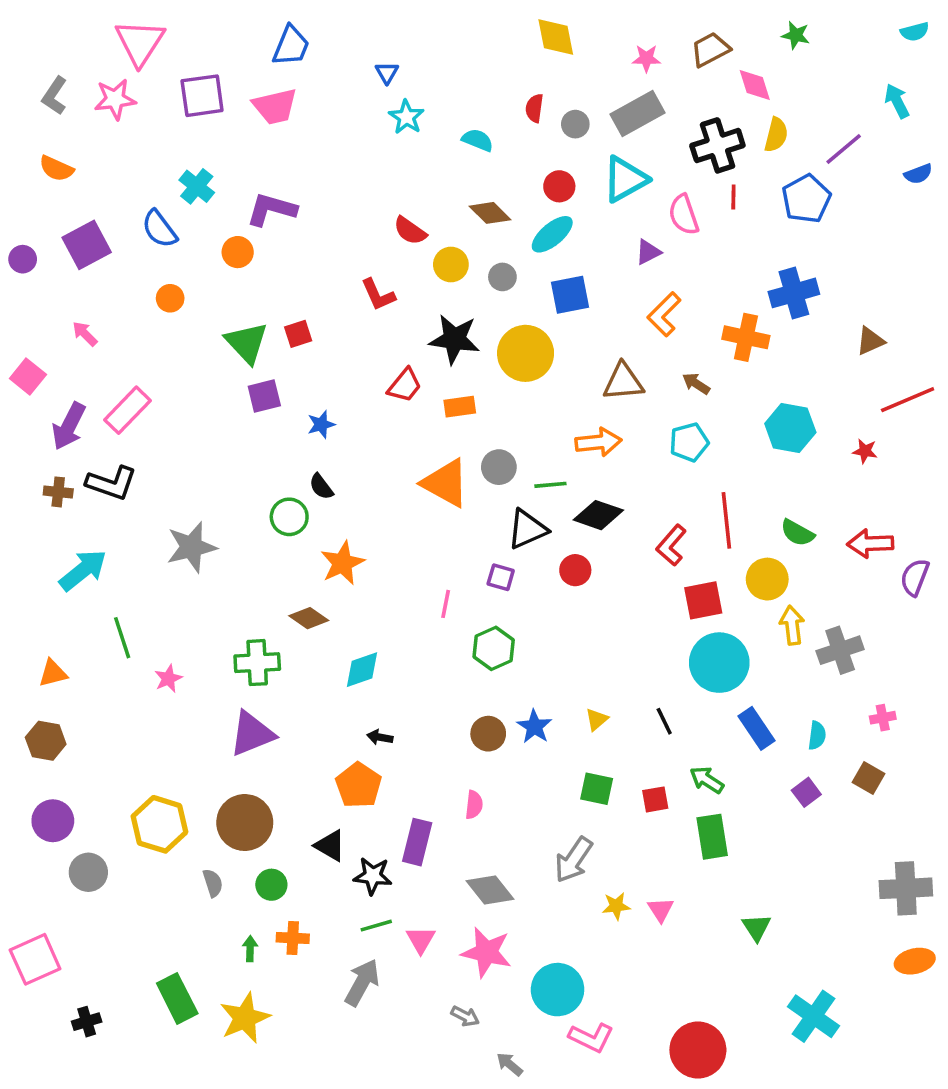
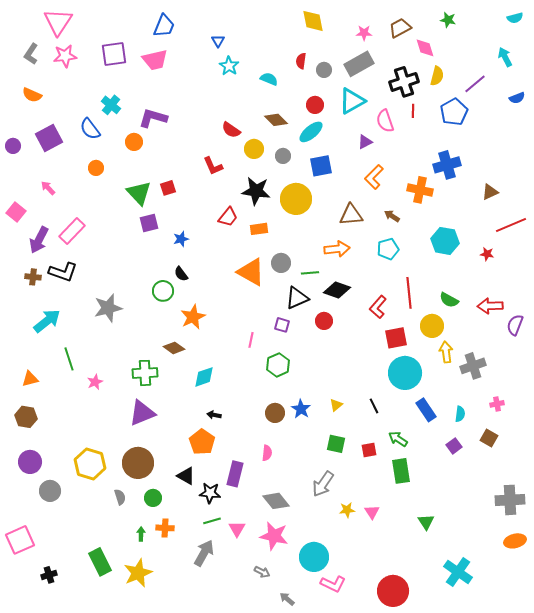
pink triangle: (140, 42) -> (58, 22), moved

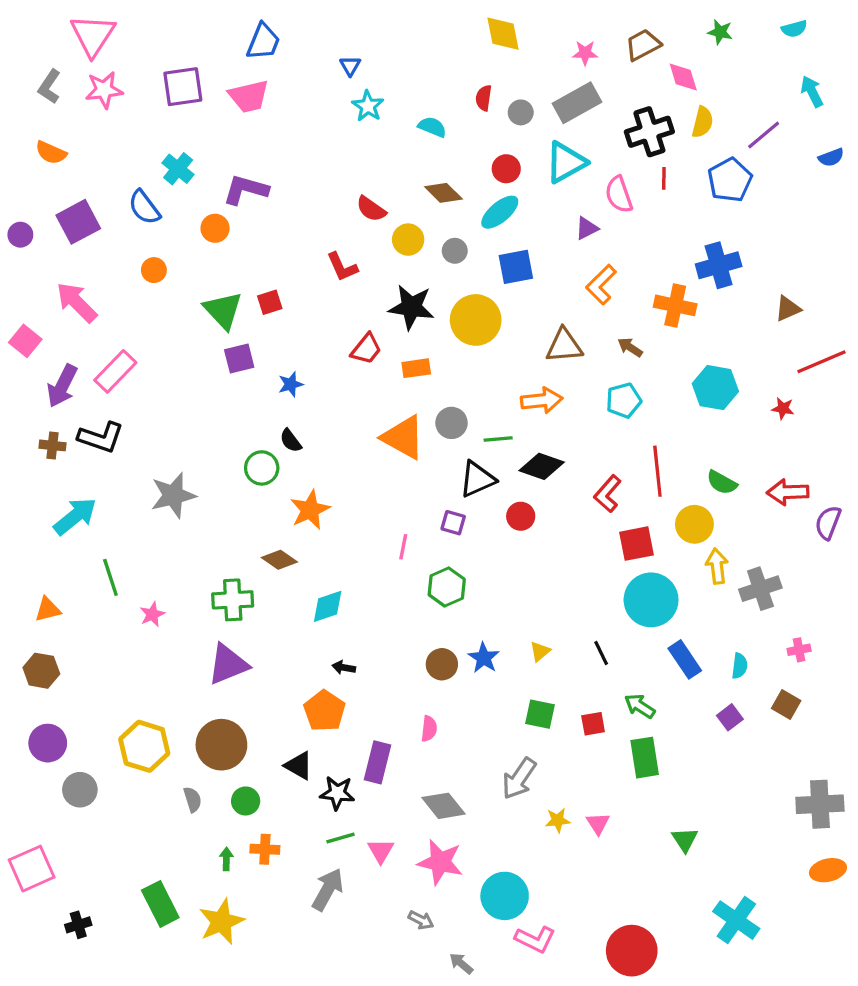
cyan semicircle: (515, 18) -> (794, 29), moved
pink arrow: (48, 188) -> (77, 302), size x1.8

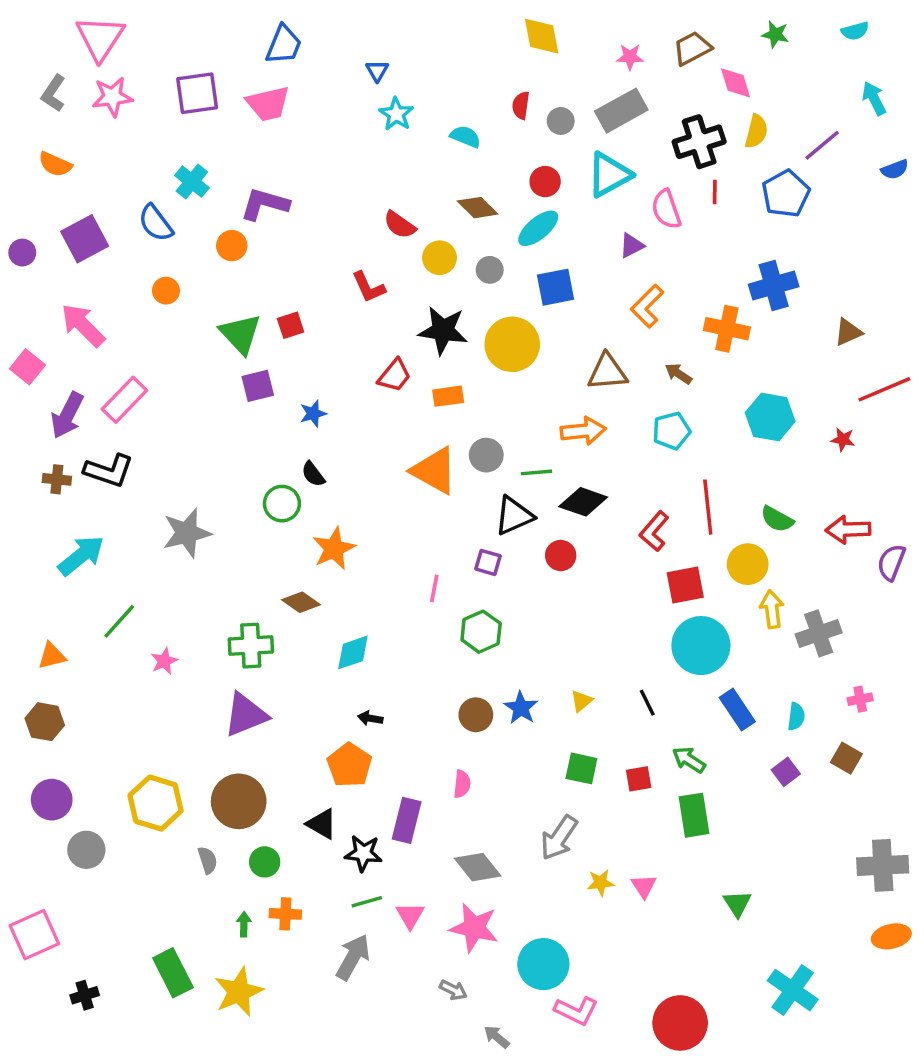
green line: (110, 577) -> (119, 621), turned 60

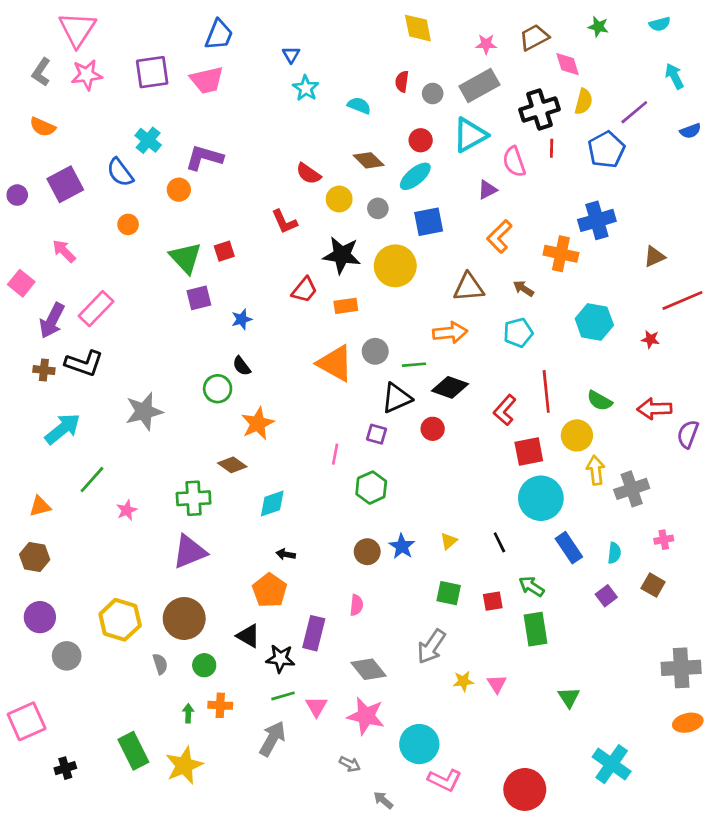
pink arrow: (83, 325) -> (64, 251), size x0.7

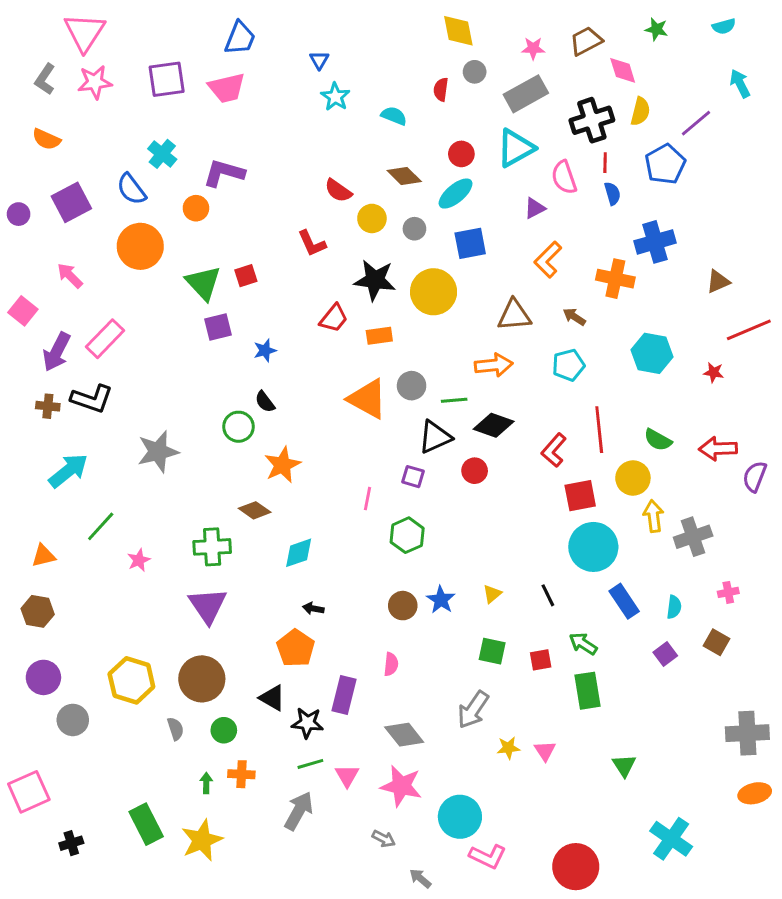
gray circle: (433, 94) -> (475, 72), moved
blue semicircle: (690, 131) -> (612, 194), moved, turned -85
orange circle: (128, 224) -> (140, 246), size x2.0
purple triangle: (190, 552) -> (208, 606), turned -42

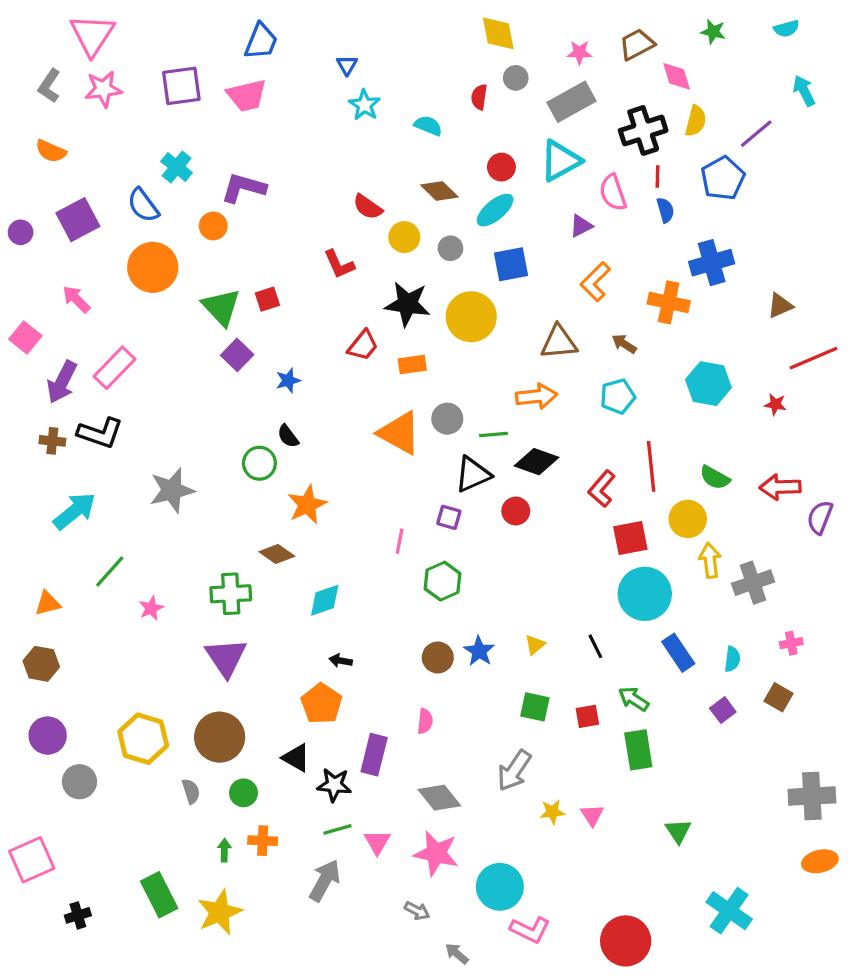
purple square: (218, 327) -> (237, 355), turned -32

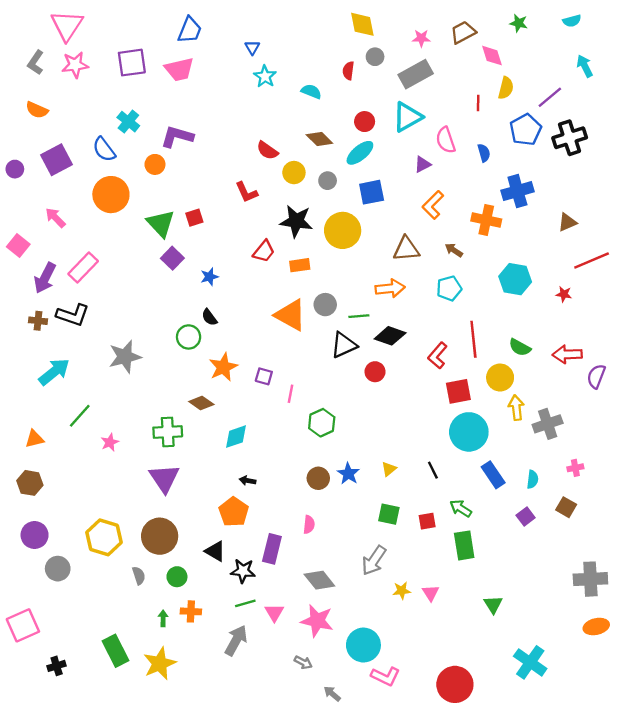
black cross: (643, 130) -> (570, 138), moved
red line: (657, 177) -> (478, 103), moved
purple square: (449, 517) -> (264, 376), moved

